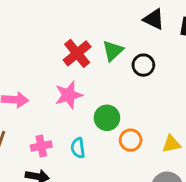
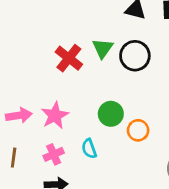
black circle: (143, 65) -> (135, 56), size x1.4
pink star: (69, 95) -> (55, 115), moved

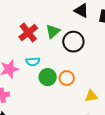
orange circle: (138, 130) -> (67, 78), moved
cyan semicircle: (89, 149) -> (33, 62), moved, turned -88

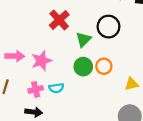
green triangle: (53, 31) -> (83, 39), moved
cyan semicircle: (33, 62) -> (56, 88), moved

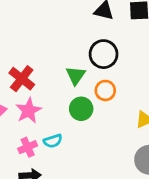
red cross: (59, 20) -> (22, 79), moved
orange circle: (104, 66) -> (105, 90), moved

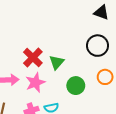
green triangle: (76, 75) -> (57, 62), moved
orange circle: (105, 90) -> (105, 77), moved

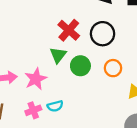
red cross: (33, 58) -> (69, 30), moved
green circle: (76, 86) -> (80, 66), moved

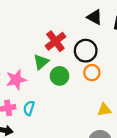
orange circle: (113, 68) -> (92, 73), moved
cyan semicircle: (55, 106) -> (29, 108), turned 112

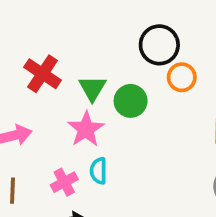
red cross: (55, 41) -> (43, 74), moved
pink star: (16, 80) -> (86, 129), moved

